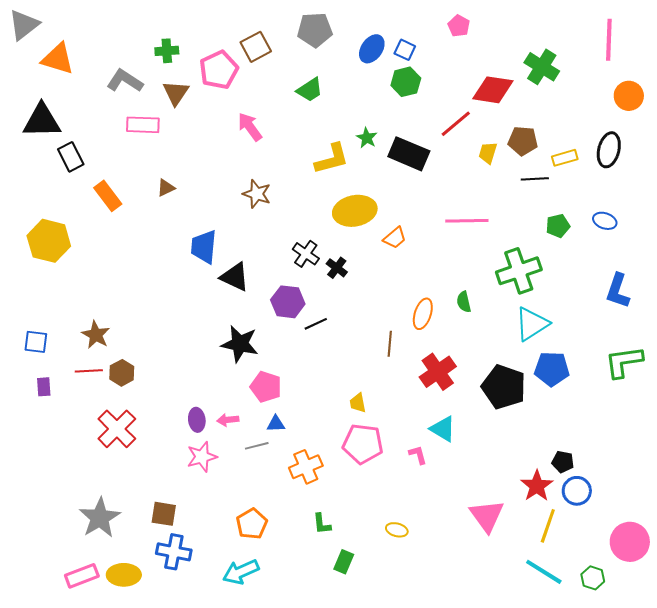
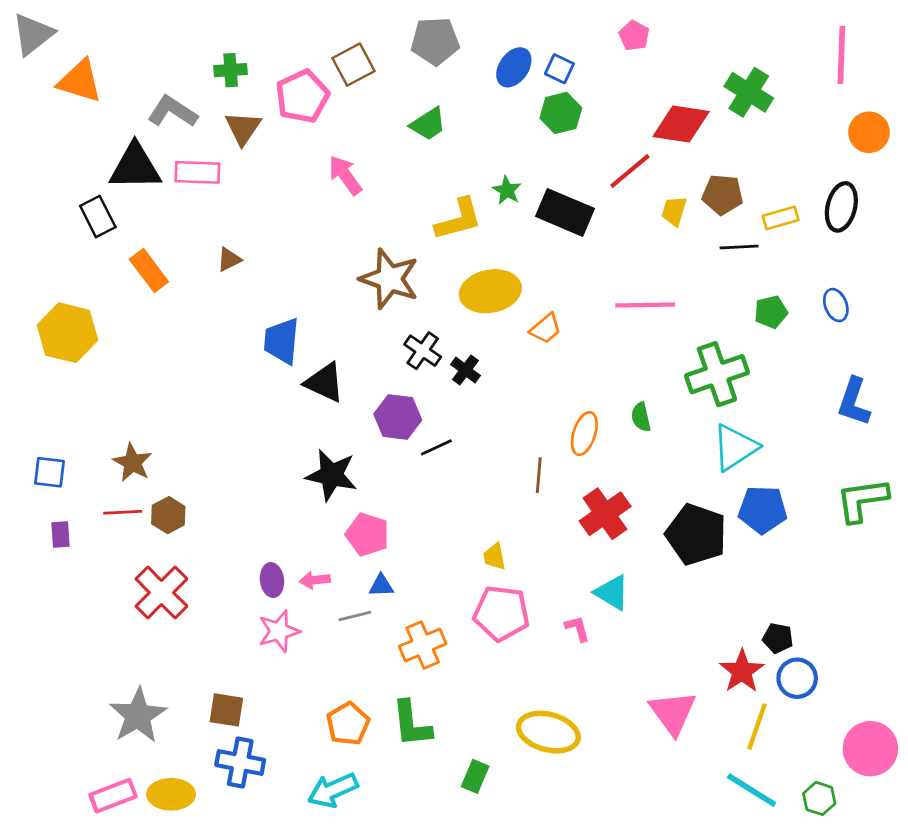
black triangle: (42, 121) -> (135, 167), moved
brown star: (257, 194) -> (389, 279), moved, size x1.5
blue ellipse: (605, 221) -> (836, 305), turned 50
green L-shape: (322, 524) -> (412, 724), moved, size x1.6
yellow ellipse: (397, 530) -> (548, 732), size x2.0

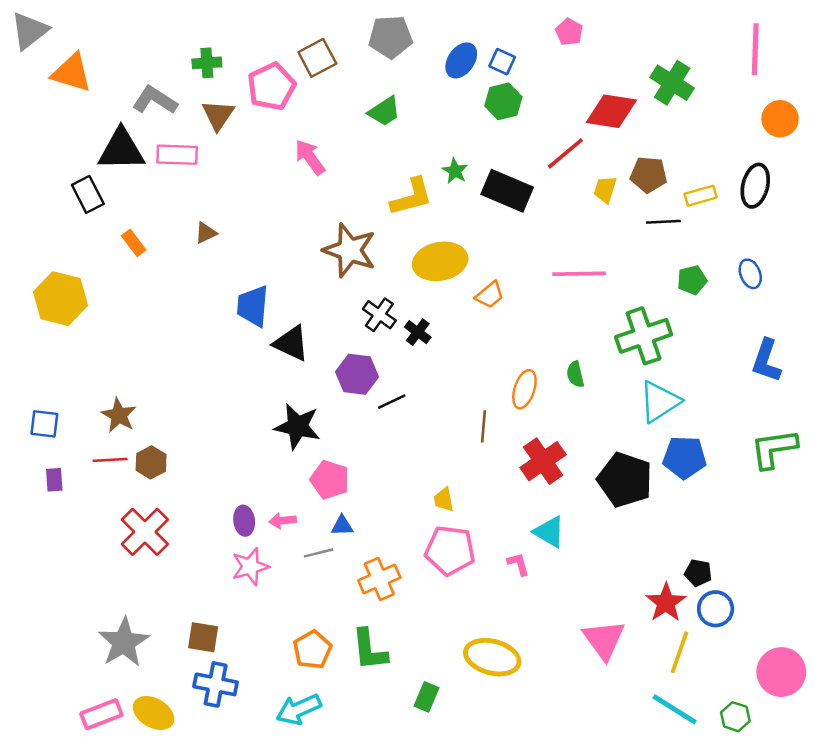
orange rectangle: (149, 270) -> (134, 243), size x0.7
yellow ellipse: (171, 794) -> (154, 713), turned 30

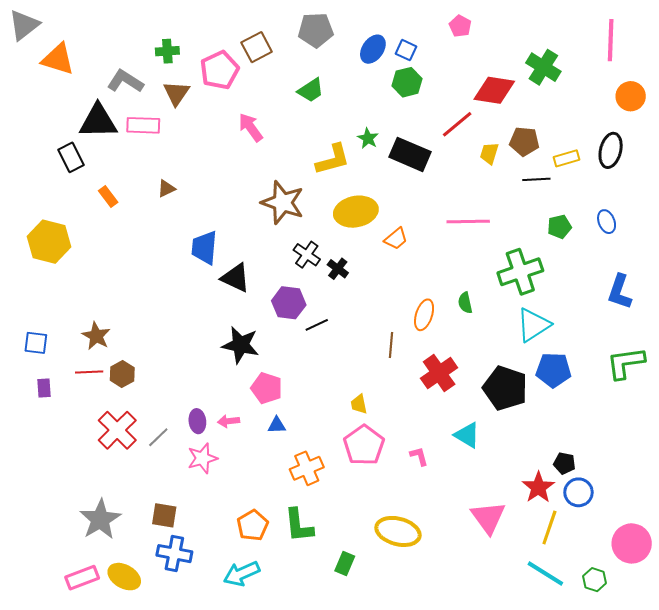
cyan triangle: (549, 532) -> (467, 435), moved
pink pentagon: (450, 550) -> (364, 445), turned 30
gray line: (319, 553) -> (158, 437), moved, turned -30

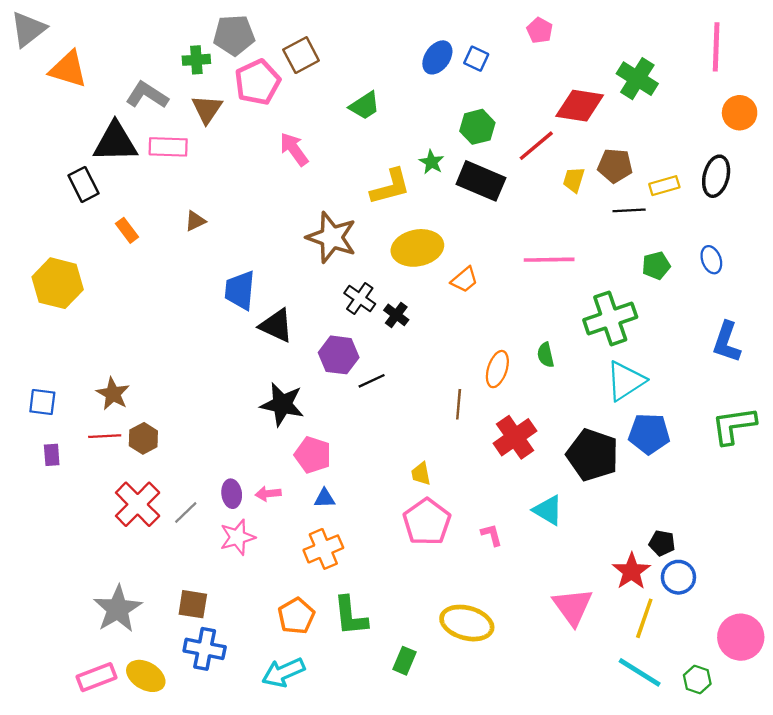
gray pentagon: (316, 30) -> (234, 35), moved
green hexagon: (407, 82) -> (477, 127), moved
orange cross: (307, 468) -> (323, 549), moved

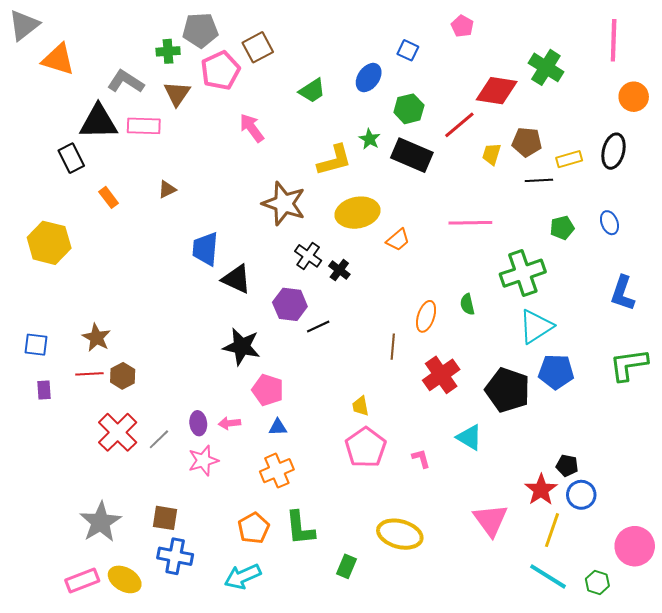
blue ellipse: (437, 57) -> (369, 78), moved

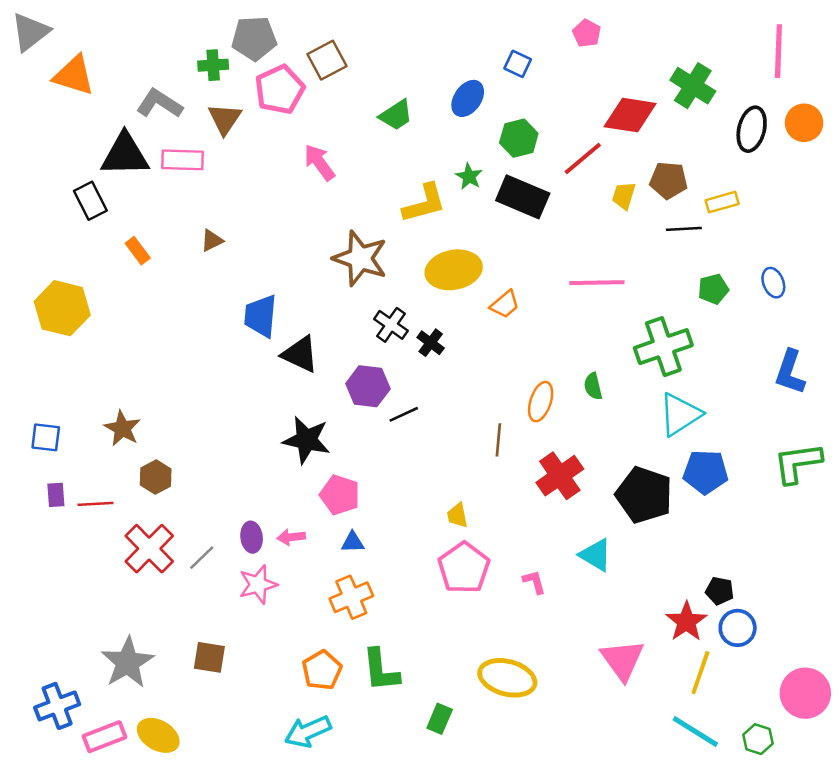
black ellipse: (614, 151) -> (752, 129), moved
red line: (89, 374) -> (96, 504), moved
blue cross: (175, 556) -> (57, 706), moved, turned -32

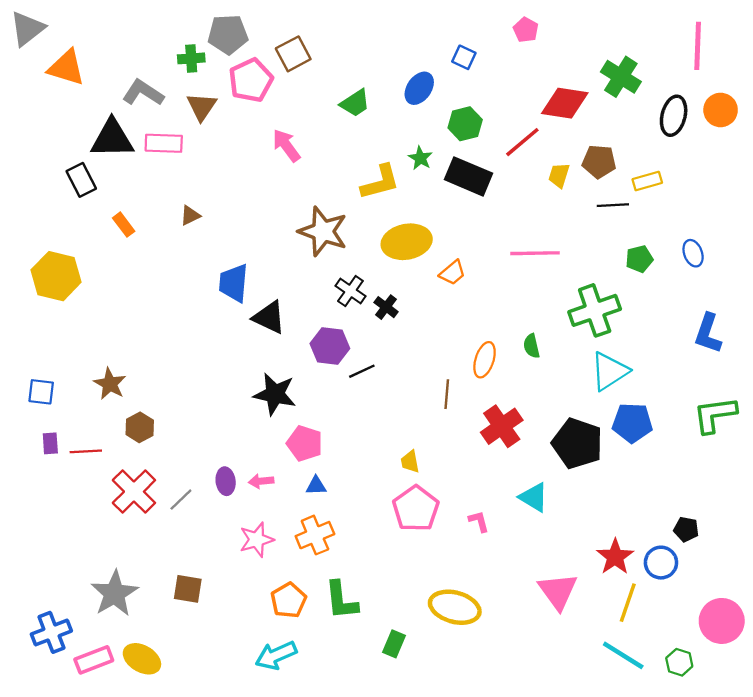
pink star: (258, 584) -> (257, 540), moved
black pentagon: (720, 591) -> (686, 529), moved

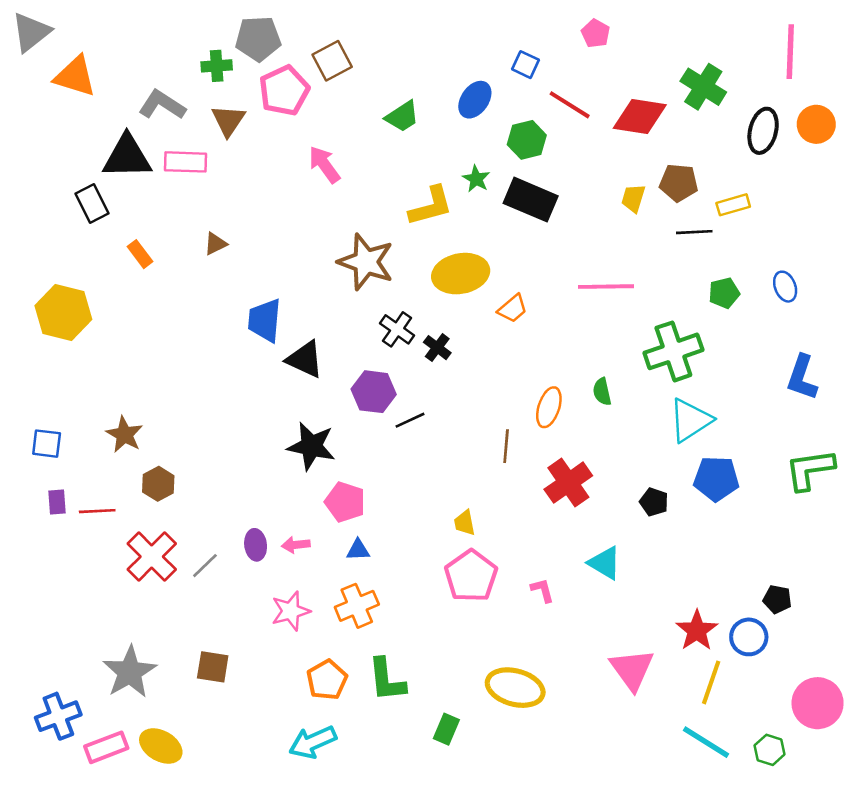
red line: (522, 142) -> (570, 105), moved, turned 72
black pentagon: (577, 443) -> (654, 502), size x0.5

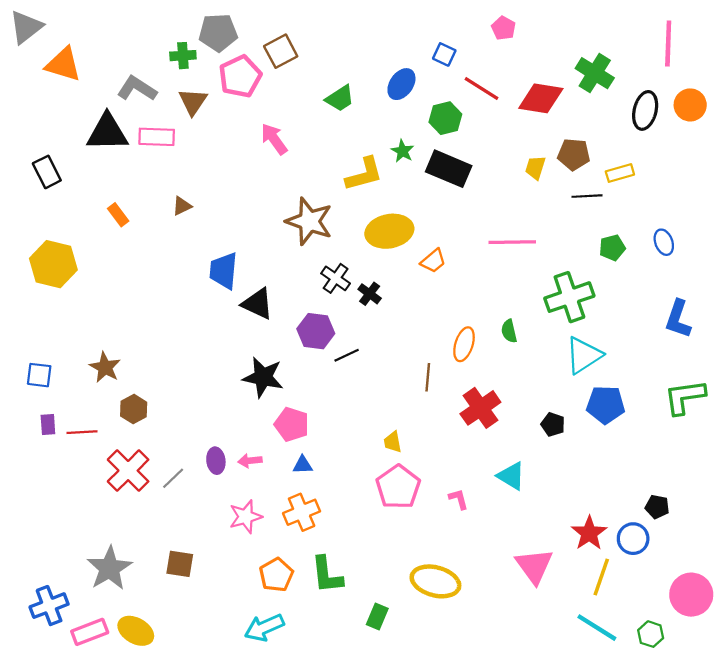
black rectangle: (92, 203) -> (47, 172), moved

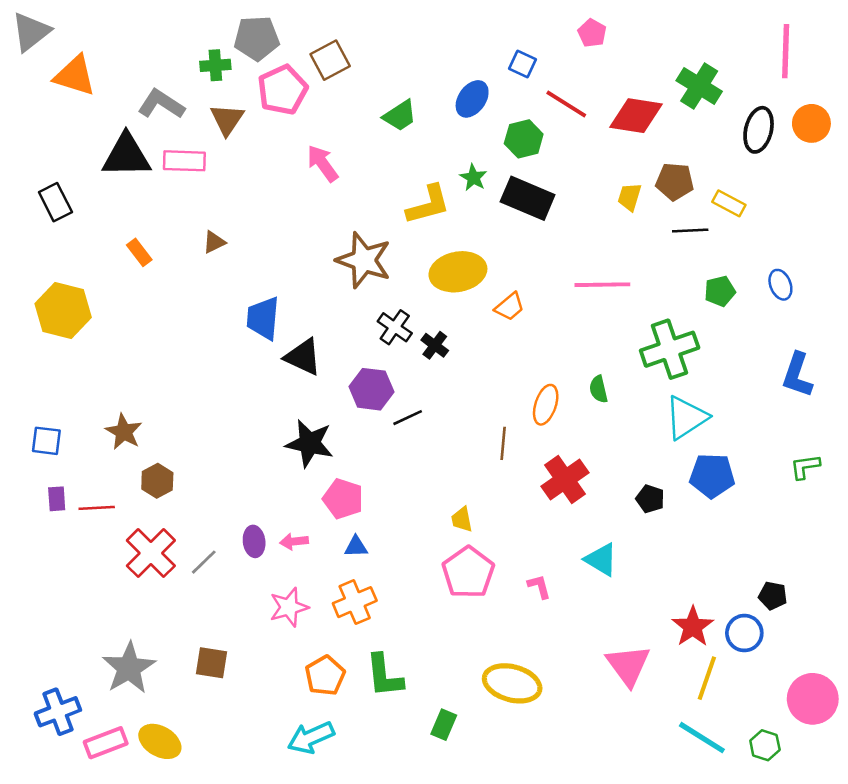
yellow rectangle: (620, 173) -> (729, 203), turned 44
green L-shape: (685, 397) -> (805, 467), size x0.6

